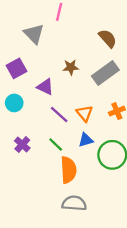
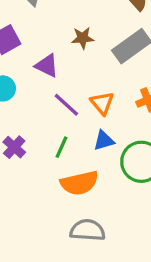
green line: (56, 144) -> (61, 147), turned 70
orange semicircle: (68, 170) -> (79, 183), turned 80

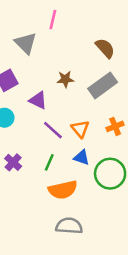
blue triangle: (104, 141) -> (82, 157), turned 35

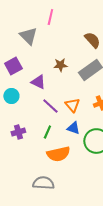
purple cross: (13, 162) -> (18, 132), turned 32
gray semicircle: (69, 226) -> (43, 183), moved

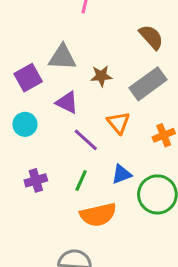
gray triangle: (28, 36) -> (62, 57), moved, turned -42
orange triangle: (72, 105) -> (118, 123), moved
blue triangle: (73, 128) -> (122, 174), turned -40

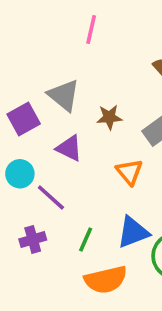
gray triangle: (62, 57) -> (64, 95), turned 36
purple line: (86, 140) -> (51, 198), moved
blue triangle: (122, 174) -> (133, 232), size x1.4

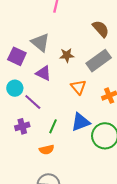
purple square: (24, 119) -> (17, 56), turned -36
orange semicircle: (106, 280) -> (47, 150), moved, size x0.6

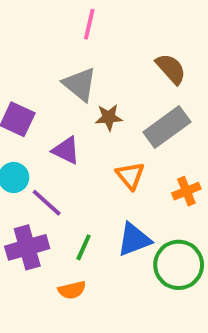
gray triangle: (40, 43) -> (80, 84), moved
purple cross: (22, 126) -> (27, 247), size x1.5

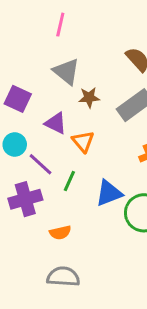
pink line: (89, 24) -> (60, 25), moved
orange triangle: (130, 176) -> (83, 141), moved
green line: (84, 247) -> (69, 181), moved

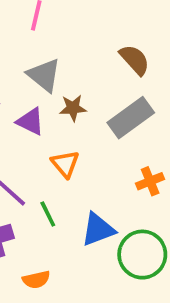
purple triangle: (56, 123) -> (30, 121), moved
green line: (69, 181) -> (48, 214), turned -50

